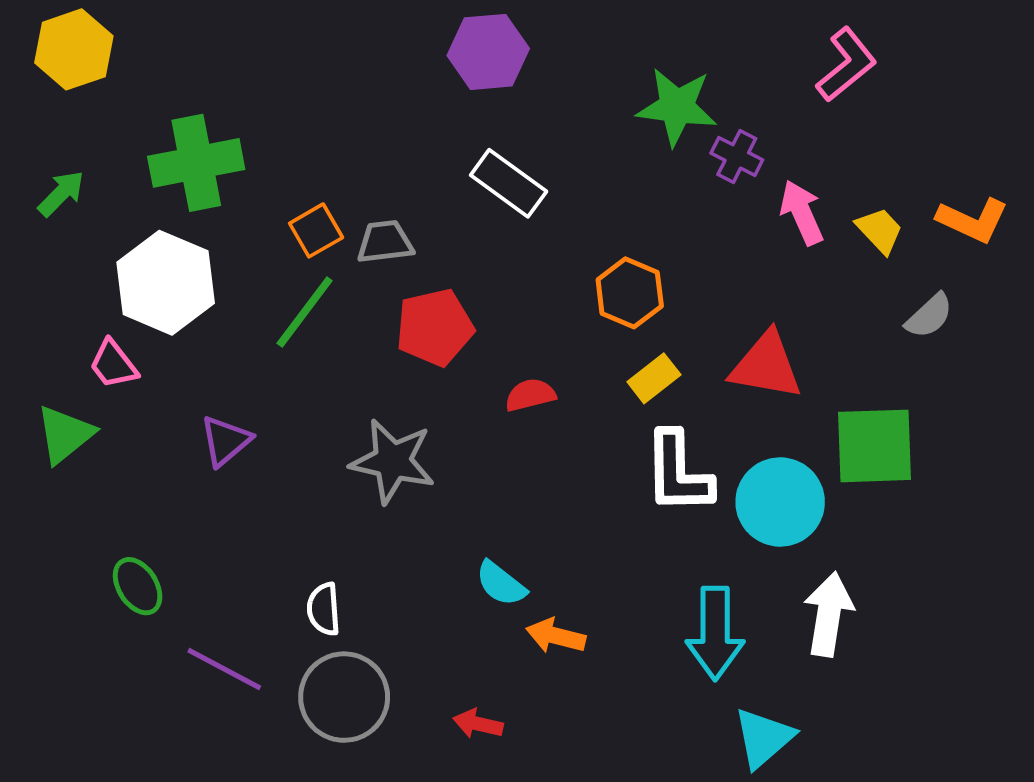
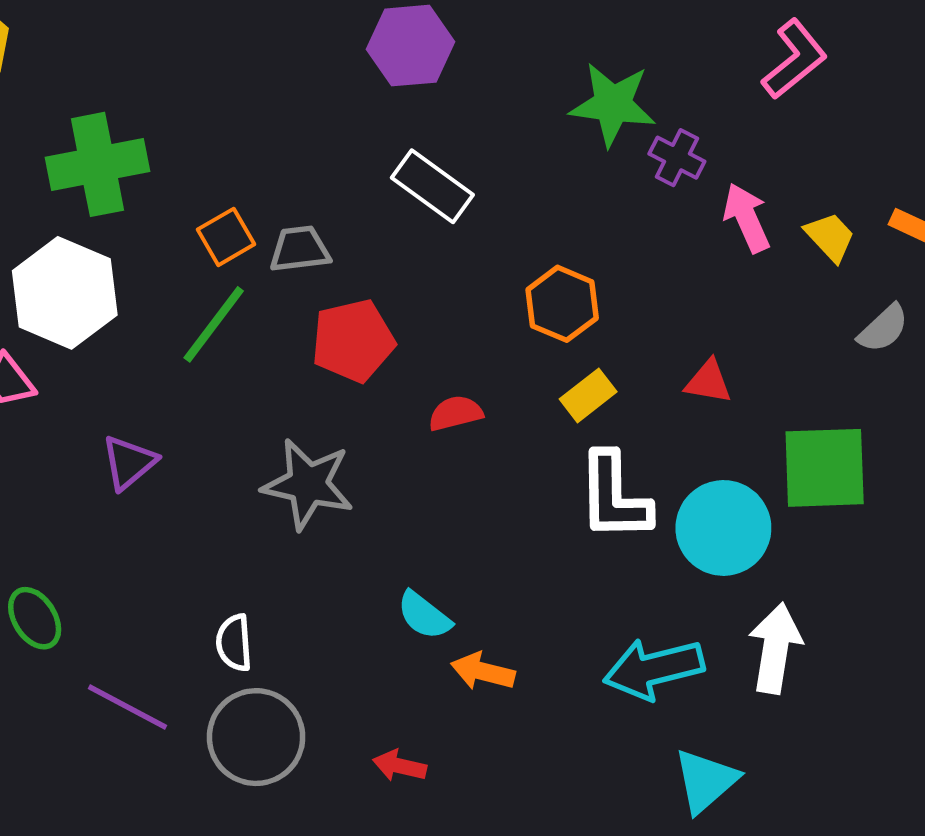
red triangle: (766, 366) -> (708, 382), size x0.6
cyan arrow: (715, 633) -> (654, 669), turned 76

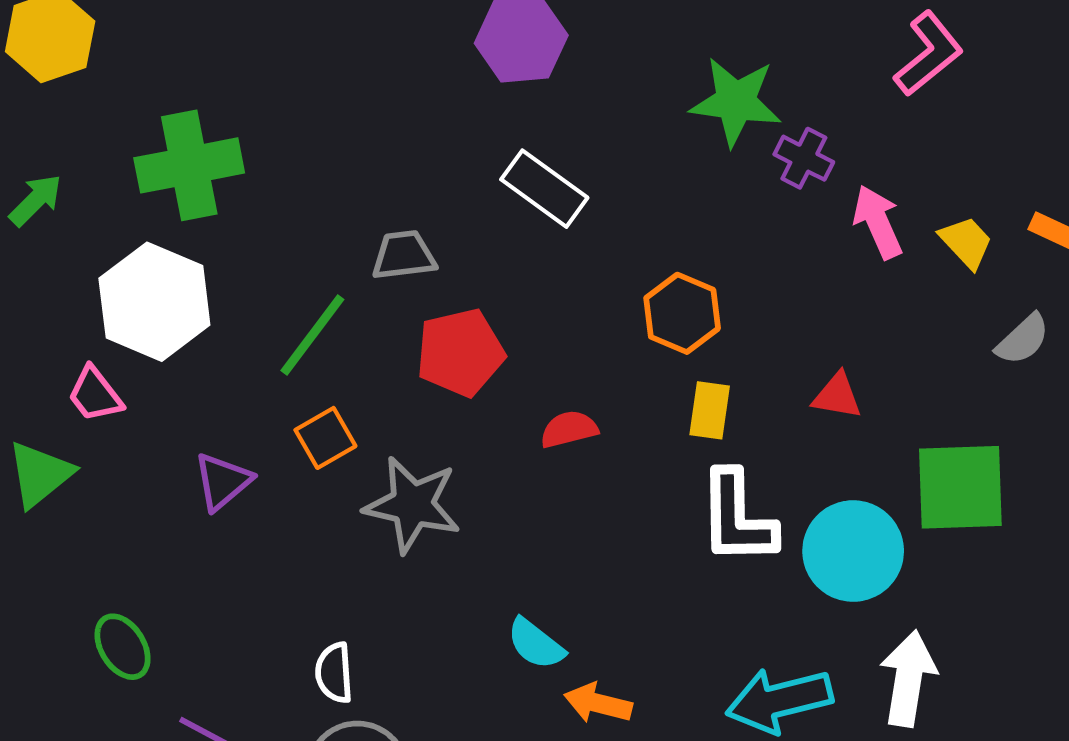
orange square: (226, 237) -> (325, 438), moved
yellow rectangle: (588, 395) -> (710, 410), turned -44

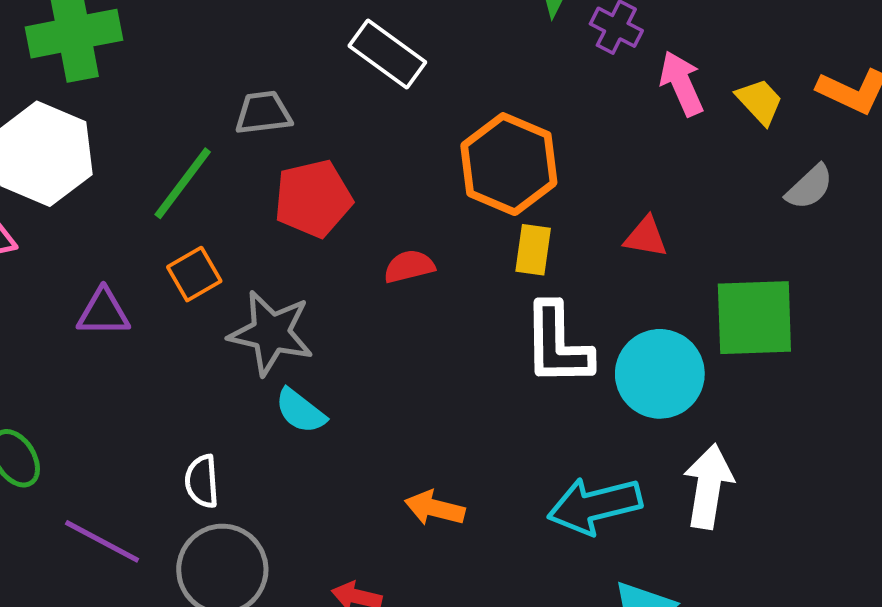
orange hexagon: (682, 313) -> (509, 164), size x1.4
purple triangle: (223, 481) -> (103, 312), turned 40
cyan semicircle: (536, 644) -> (300, 411), moved

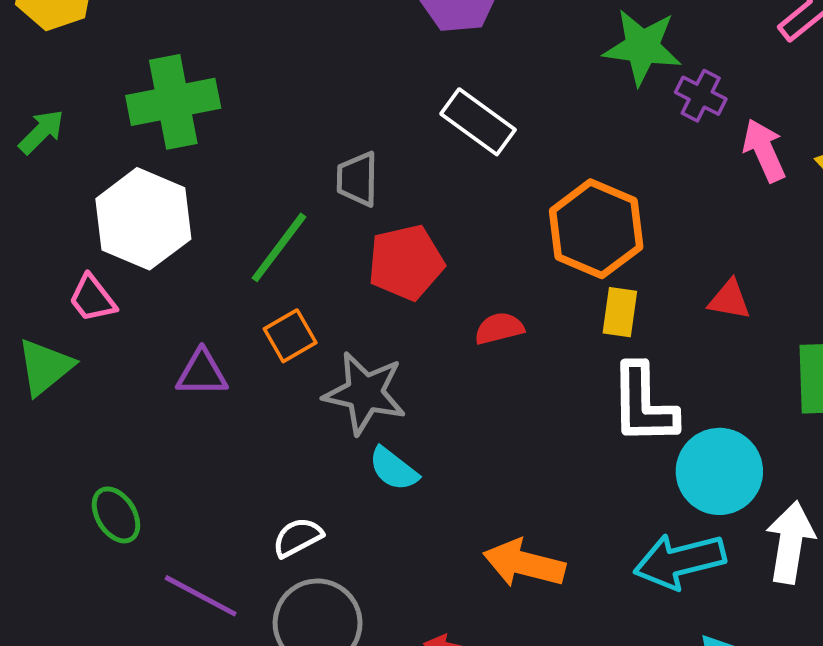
gray trapezoid: (263, 113) -> (357, 179), turned -82
cyan circle: (660, 374) -> (719, 471), moved
white semicircle: (202, 481) -> (298, 537), turned 66
orange arrow: (435, 508) -> (524, 563), size x1.4

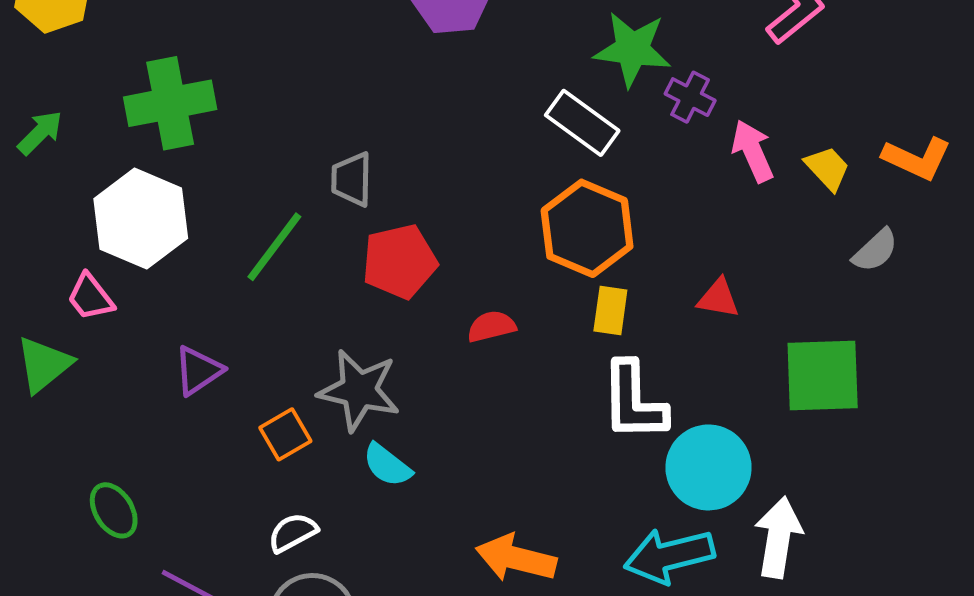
white rectangle: (478, 122) -> (582, 123), moved
orange square: (290, 336) -> (285, 434), moved
purple triangle: (202, 373) -> (198, 371), turned -34

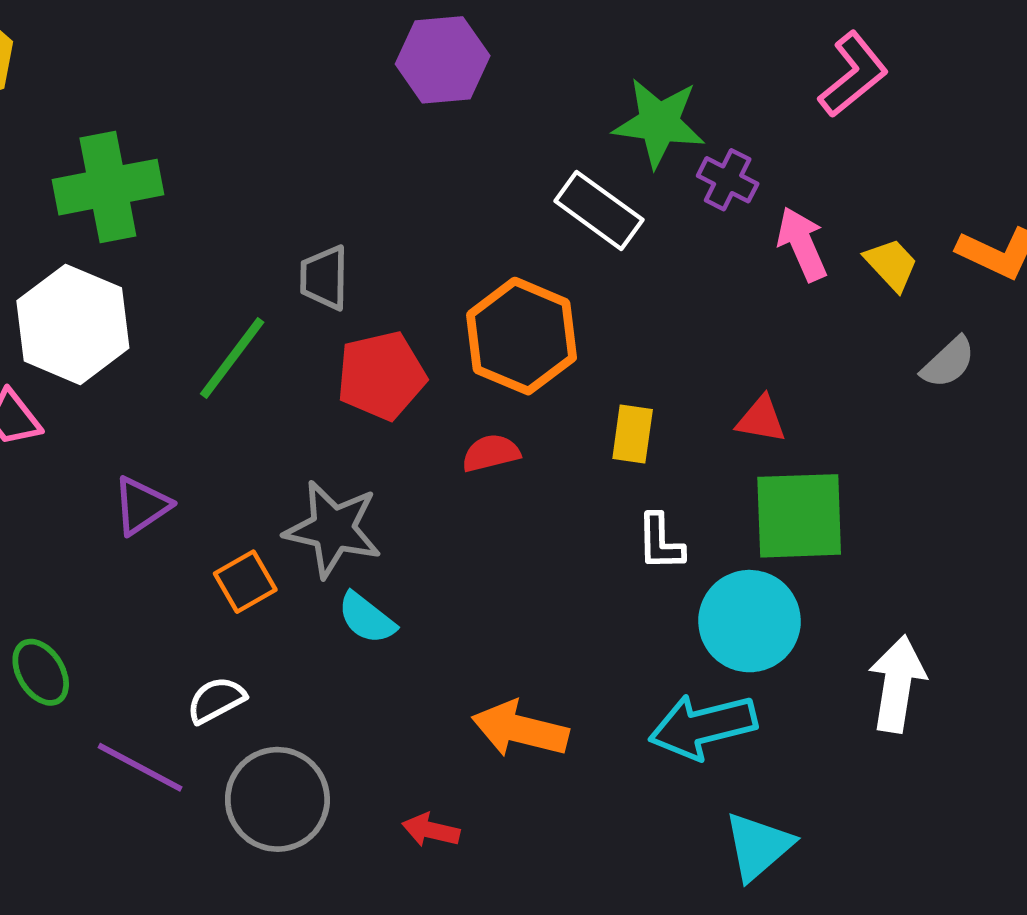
orange hexagon: (587, 228) -> (522, 336), moved
green square: (823, 376) -> (799, 516), moved
white L-shape: (634, 401) -> (660, 542), size x0.6
white semicircle: (293, 532) -> (216, 700), moved
white arrow: (778, 537) -> (897, 684), moved

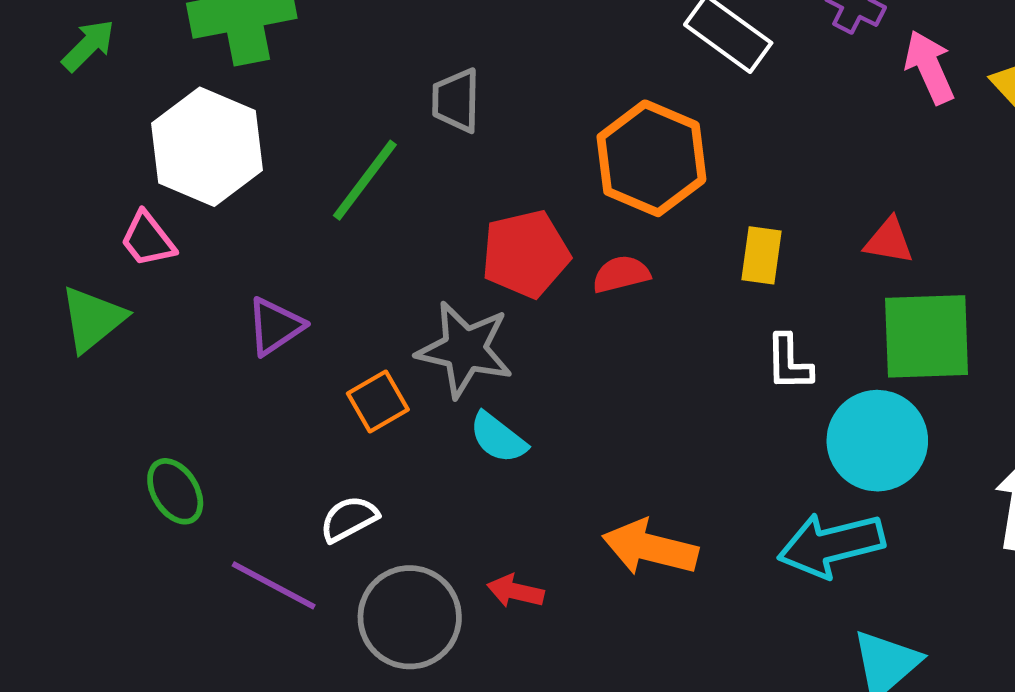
red pentagon: (381, 376) -> (526, 254), moved
red arrow: (431, 830) -> (515, 591), moved

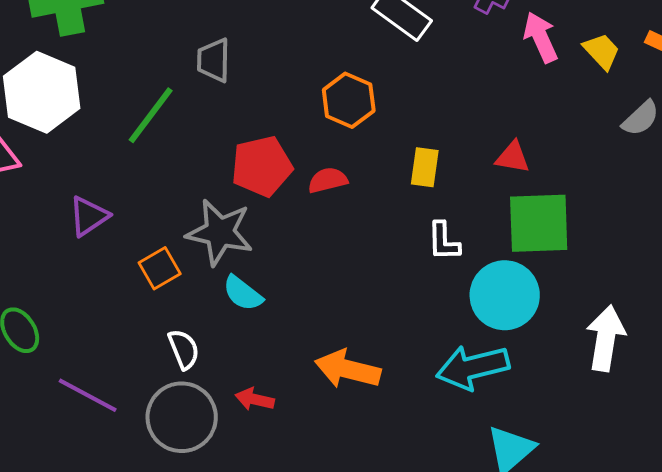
orange hexagon: (651, 158) -> (349, 100), size x0.7
white semicircle: (349, 519) -> (184, 349), moved, turned 96

